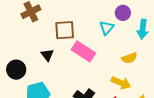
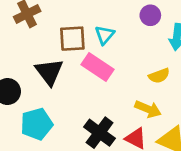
cyan triangle: (107, 28) -> (105, 35), moved
black triangle: (47, 55) -> (49, 72), size x1.6

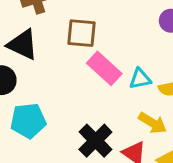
cyan triangle: (105, 35) -> (140, 79), moved, turned 30
black triangle: (49, 72) -> (23, 45), moved, turned -36

